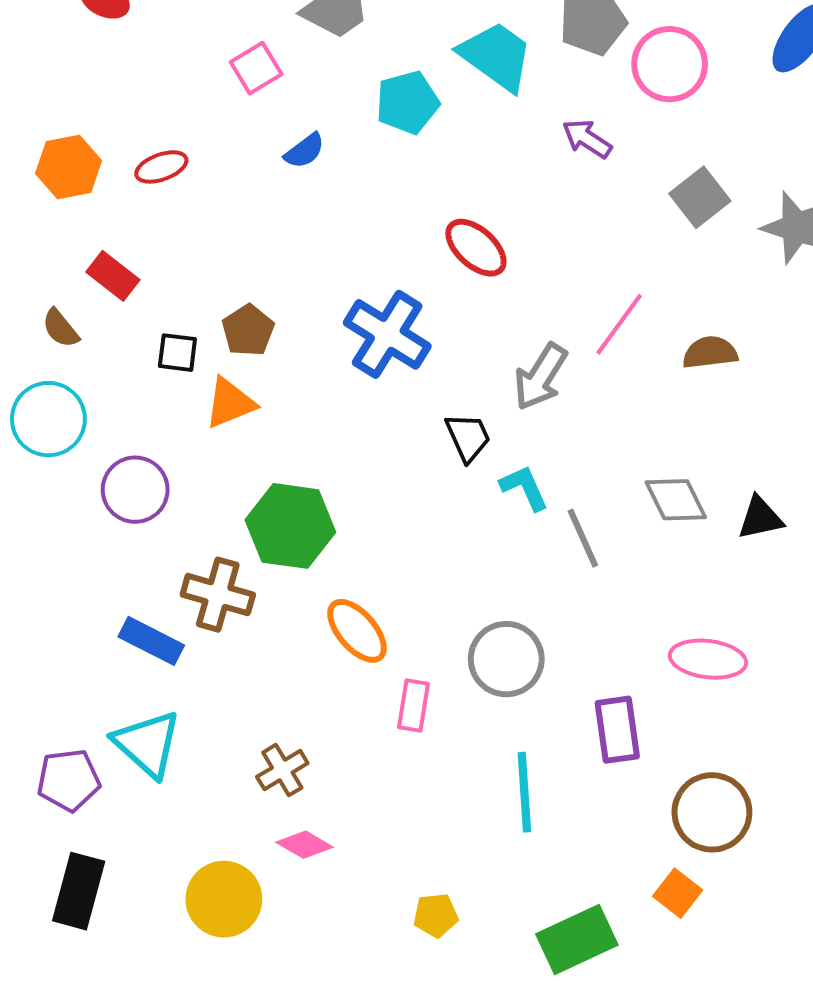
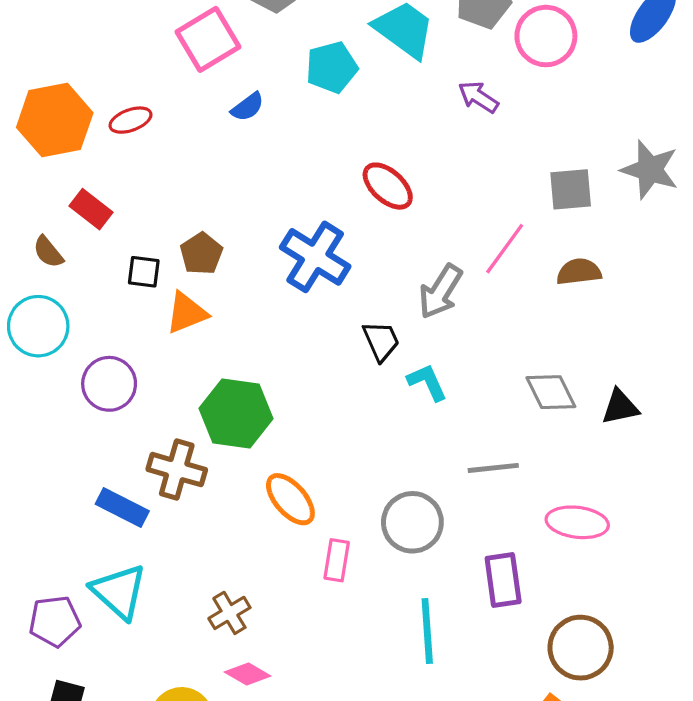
pink square: (256, 68) -> (208, 39), size x1.5
orange hexagon: (69, 167) -> (55, 120), size x1.4
gray square: (700, 197) -> (571, 189), moved, turned 33
gray line: (583, 538) -> (493, 468), moved, turned -72

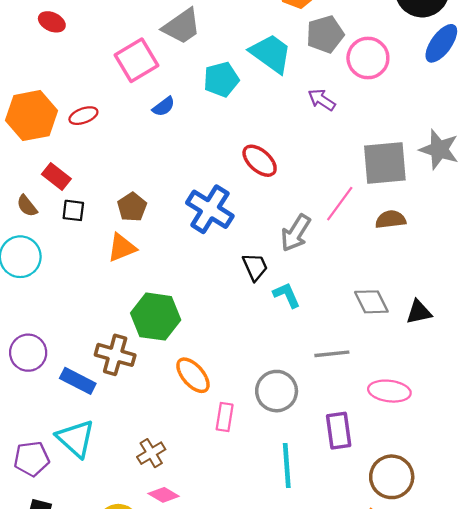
gray square: (571, 189) -> (385, 163), size x1.5
black square: (144, 272) -> (73, 210), moved
purple circle: (109, 384) -> (28, 353), moved

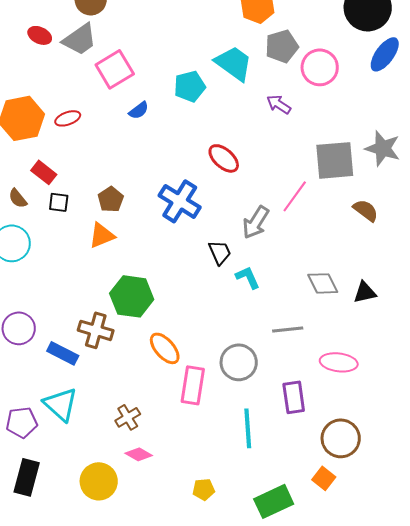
gray trapezoid: (182, 26) -> (80, 39), moved
brown semicircle: (391, 219) -> (366, 210), moved, turned 44
pink rectangle: (225, 417) -> (193, 385), size x1.5

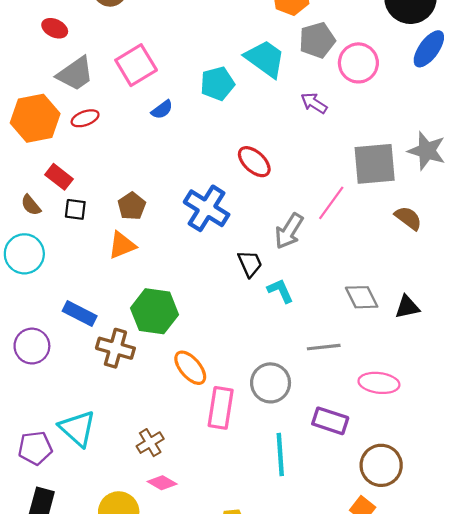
gray trapezoid: (80, 39) -> (75, 74), moved
blue rectangle: (63, 353) -> (80, 313), moved
purple rectangle: (294, 397) -> (330, 421), turned -64

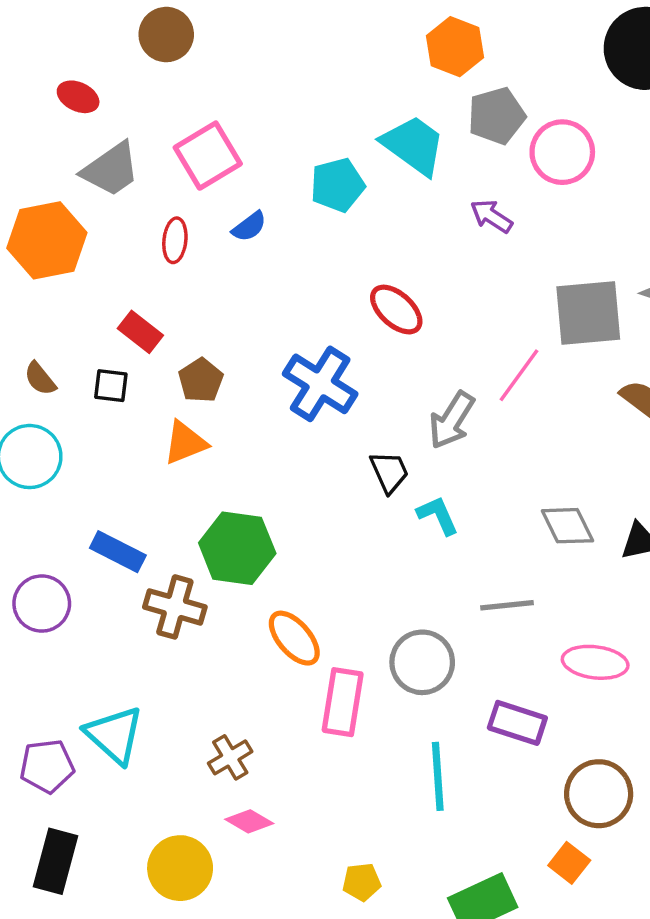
red ellipse: (85, 118) -> (175, 240), moved, turned -64
red rectangle: (59, 177) -> (140, 332), moved

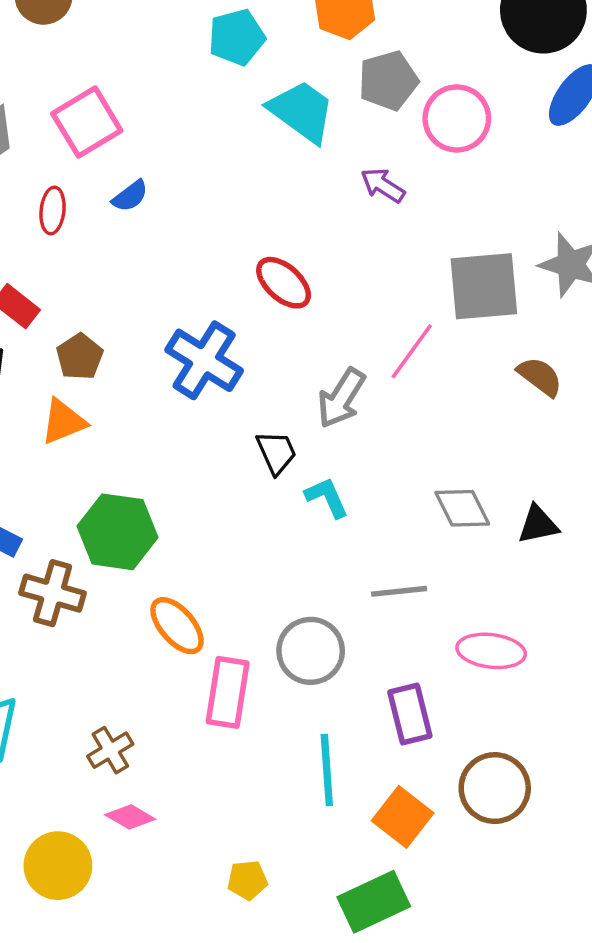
cyan pentagon: (337, 185) -> (237, 37), moved
purple rectangle: (517, 723) -> (410, 714), turned 58
orange square: (569, 863) -> (403, 817), moved, size x1.4

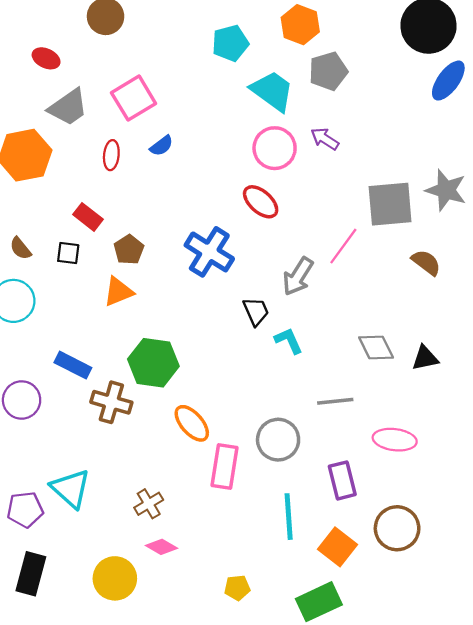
pink circle: (457, 118) -> (275, 148), moved

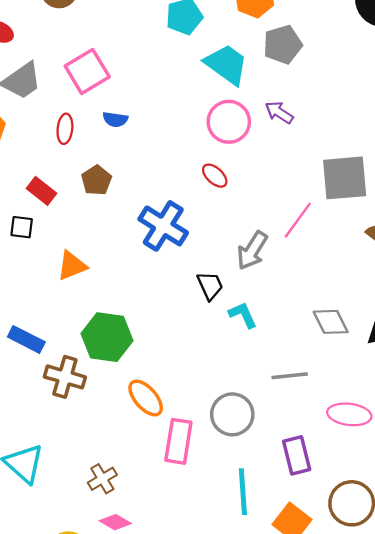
blue semicircle: (161, 146) -> (115, 119), turned 45
red ellipse: (261, 202) -> (215, 176), size x0.7
brown pentagon: (129, 250) -> (97, 180), moved

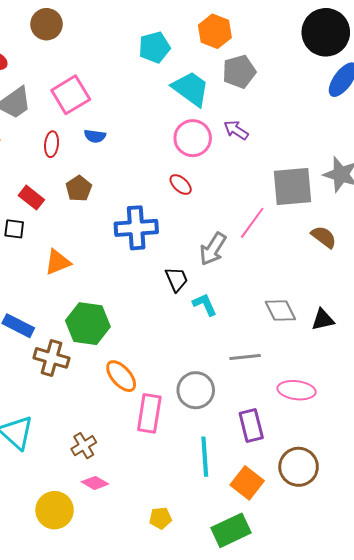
blue cross: (163, 226) -> (136, 228), turned -36

